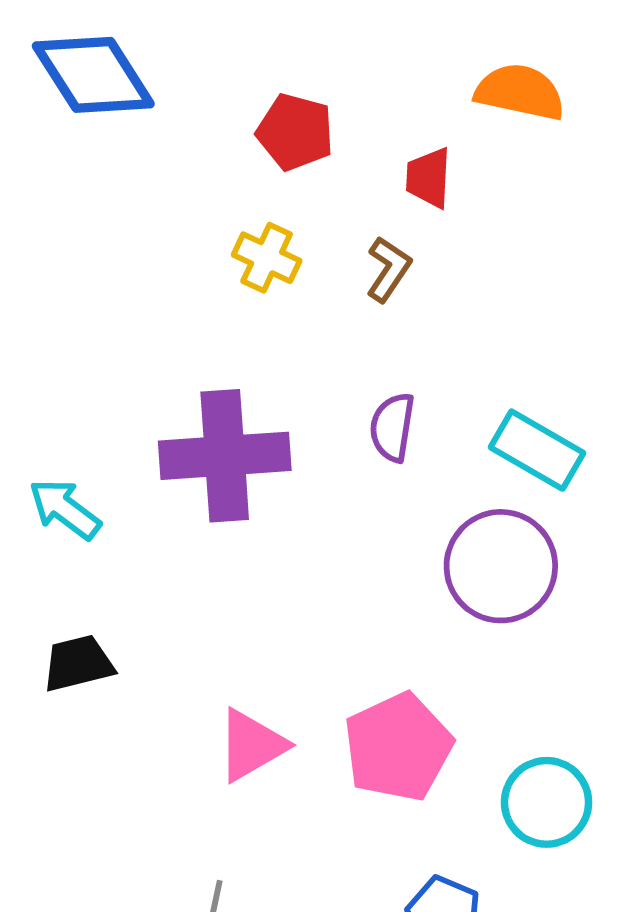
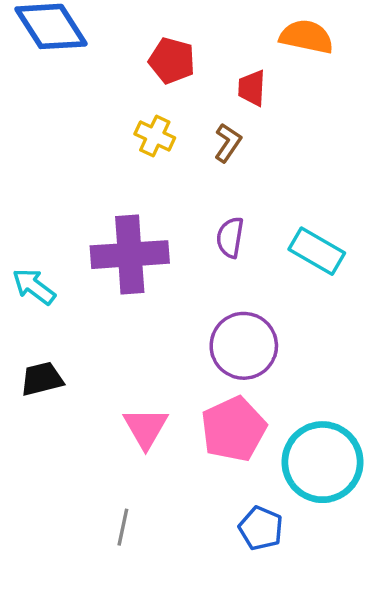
purple circle: (501, 566) -> (244, 346), moved
pink triangle: (251, 745) -> (146, 428), turned -30
cyan circle: (547, 802) -> (322, 462), size x1.5

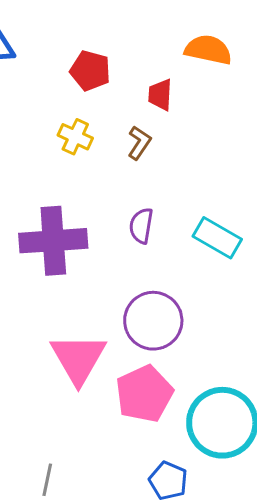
pink triangle: (146, 428) -> (78, 359), moved, size x1.4

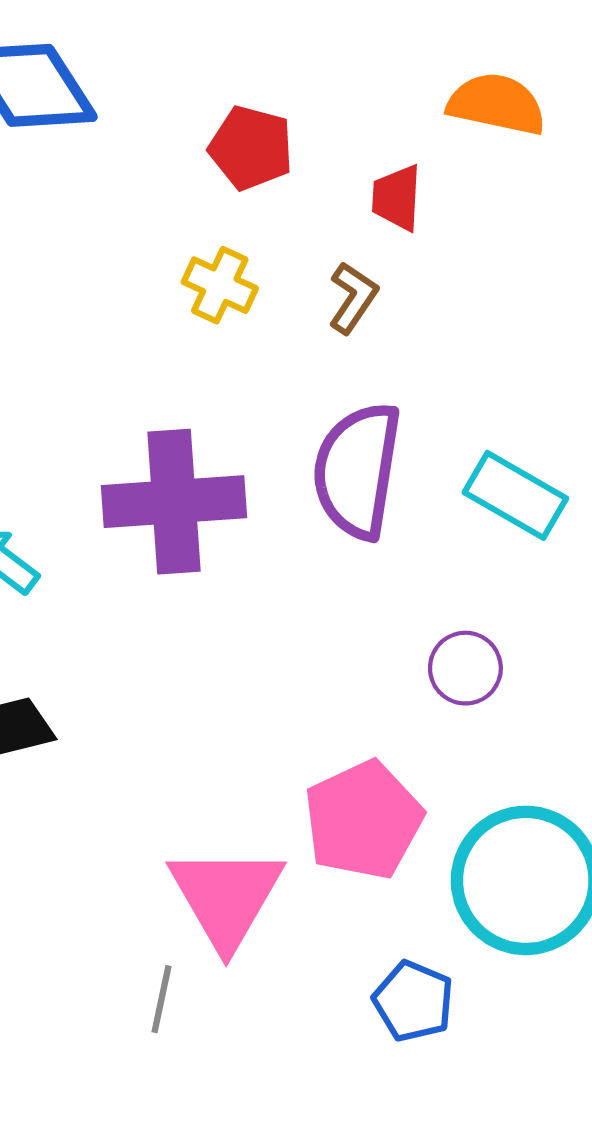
purple semicircle: (141, 226) -> (357, 470), size x1.8
purple circle: (153, 321) -> (465, 668), moved, size x0.6
pink triangle: (78, 359) -> (226, 897), moved

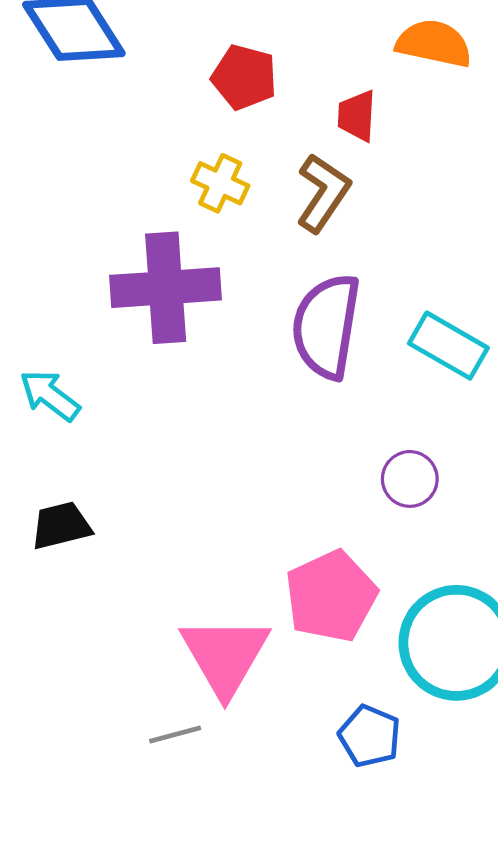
brown L-shape: (353, 298) -> (323, 193), size x1.4
purple cross: (174, 502) -> (166, 288), moved
gray line: (162, 999) -> (175, 734), turned 63

